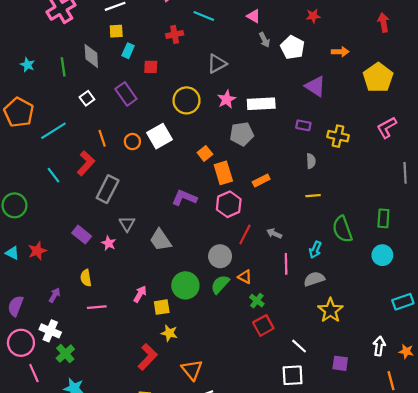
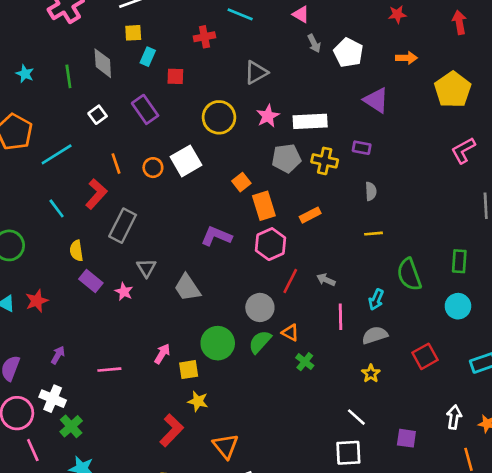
red star: (313, 16) -> (397, 14), moved
yellow cross: (338, 136) -> (325, 161), moved
yellow semicircle: (86, 278) -> (76, 251), moved
yellow star: (330, 310) -> (371, 374), moved, size x0.6
red square: (263, 325) -> (425, 356), moved

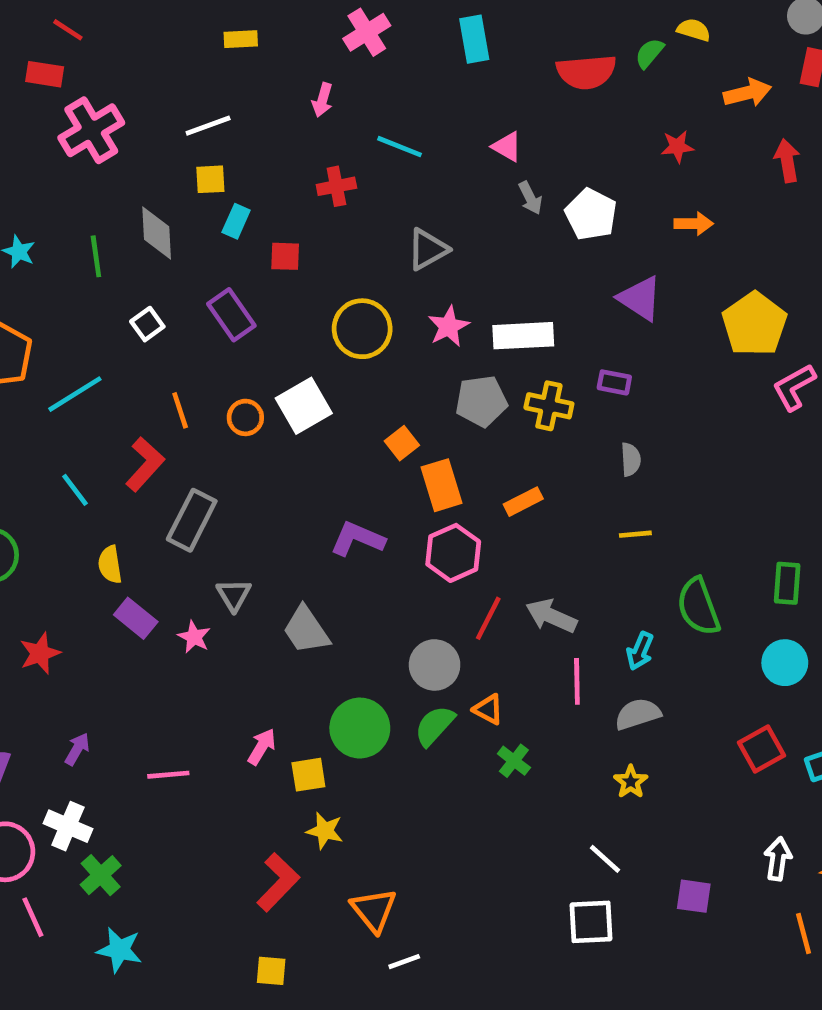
yellow pentagon: (453, 90) -> (754, 324), moved
gray arrow: (326, 280) -> (551, 616), size x1.5
red square: (425, 356) -> (761, 749), moved

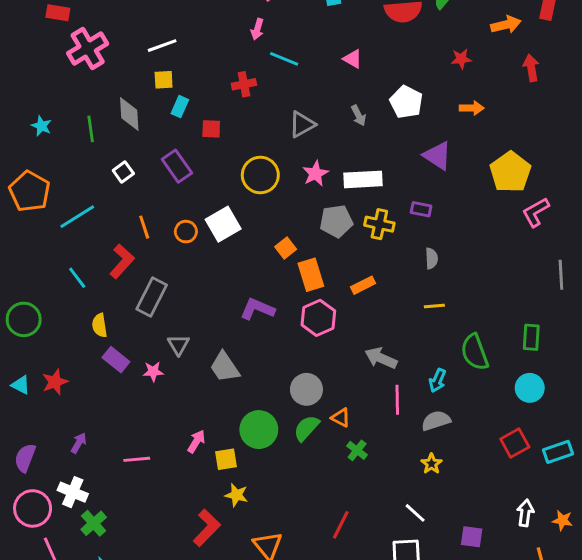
pink arrow: (322, 100) -> (257, 29), moved
gray arrow: (530, 198) -> (359, 115), moved
red line: (488, 618) -> (341, 525), moved
pink star: (194, 637) -> (153, 371), turned -30

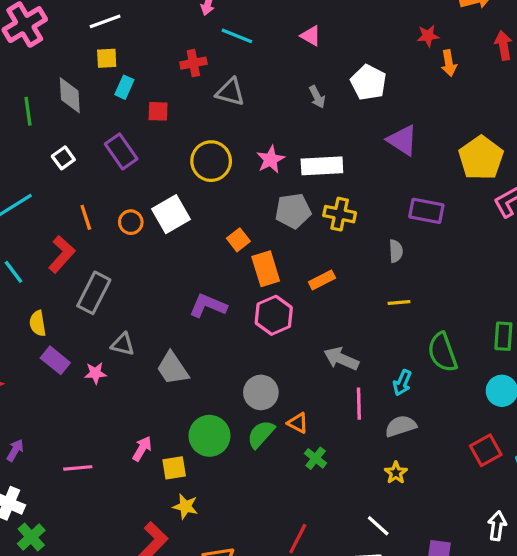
orange arrow: (472, 108) -> (449, 63), moved, turned 80
gray triangle: (302, 124) -> (230, 92), moved, turned 44
purple rectangle: (421, 209) -> (426, 211), moved, size x1.5
gray triangle: (178, 345) -> (123, 344), turned -45

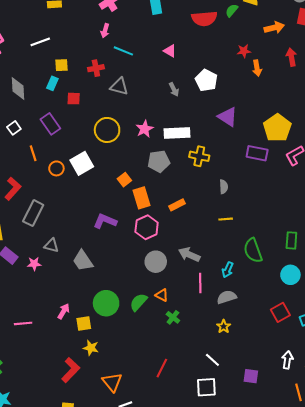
yellow square: (107, 58) -> (62, 65), moved
purple rectangle: (426, 211) -> (257, 153), moved
yellow cross: (340, 214) -> (199, 156), moved
orange line: (86, 217) -> (33, 153), moved
gray circle: (261, 392) -> (156, 262), moved

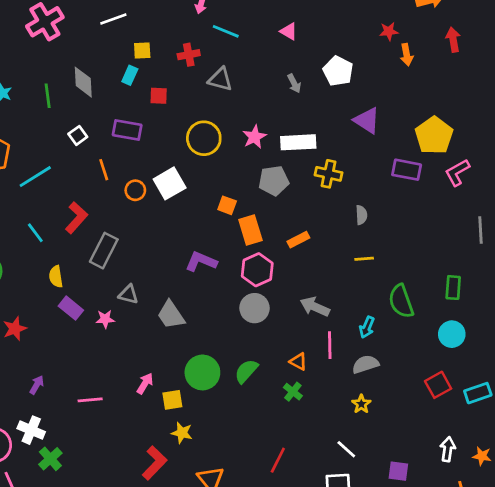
purple rectangle: (50, 124) -> (127, 130), turned -45
orange square: (124, 180) -> (227, 205), turned -32
gray circle: (156, 262) -> (255, 308), moved
orange triangle: (162, 295) -> (298, 362), moved

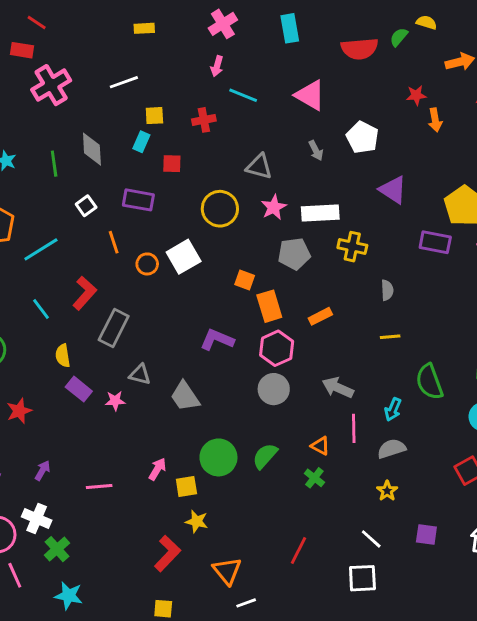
pink triangle: (289, 31) -> (310, 95), size x1.6
gray triangle: (220, 79) -> (259, 167), moved
purple square: (398, 471) -> (426, 535), moved

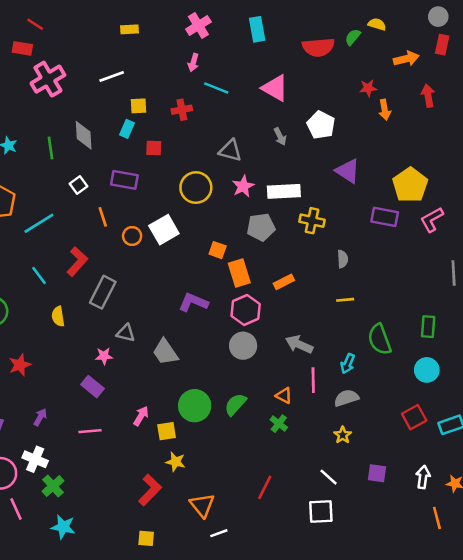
purple rectangle: (79, 389) -> (93, 387), moved

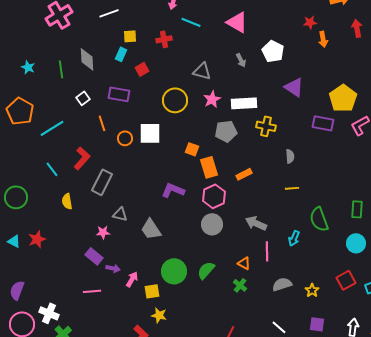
red square: (154, 148) -> (142, 69), turned -32
white square: (164, 230) -> (150, 133), turned 30
gray semicircle: (346, 398) -> (282, 284), moved
purple arrow: (40, 417) -> (113, 268), moved, turned 72
yellow star: (343, 435) -> (312, 290), moved

